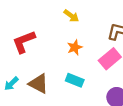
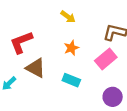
brown triangle: (38, 84) -> (36, 68), moved

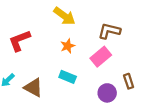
yellow arrow: (68, 17) -> (64, 16), size x1.5
brown triangle: (36, 68) -> (33, 88), moved

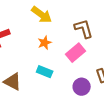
brown L-shape: (109, 31) -> (84, 29), turned 60

